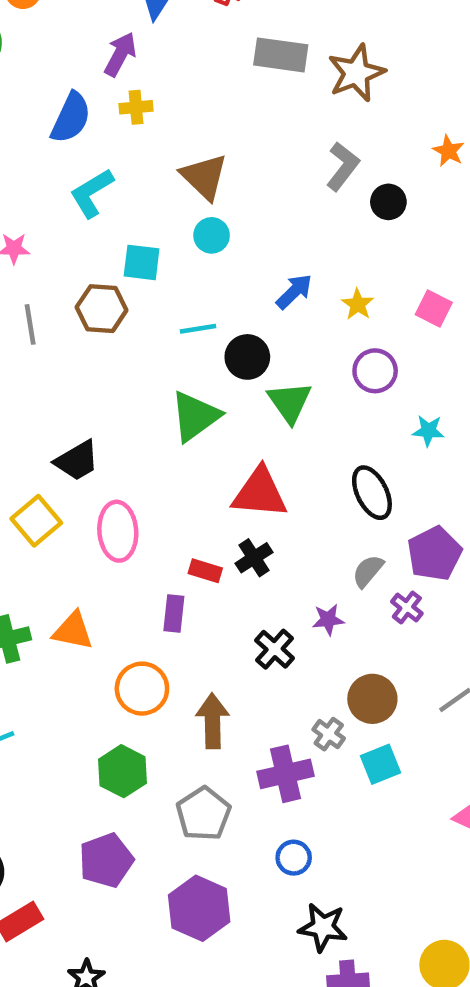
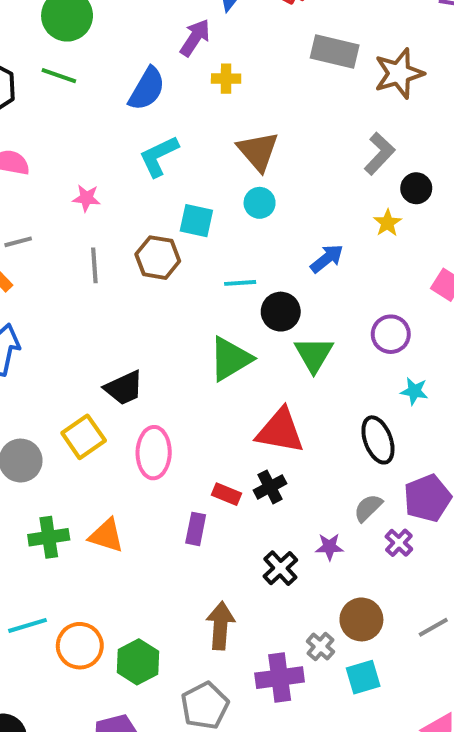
yellow cross: (136, 107) -> (226, 79), moved
yellow star: (358, 304) -> (387, 223), moved
cyan star: (428, 431) -> (414, 391), moved
orange circle: (142, 689) -> (80, 646), moved

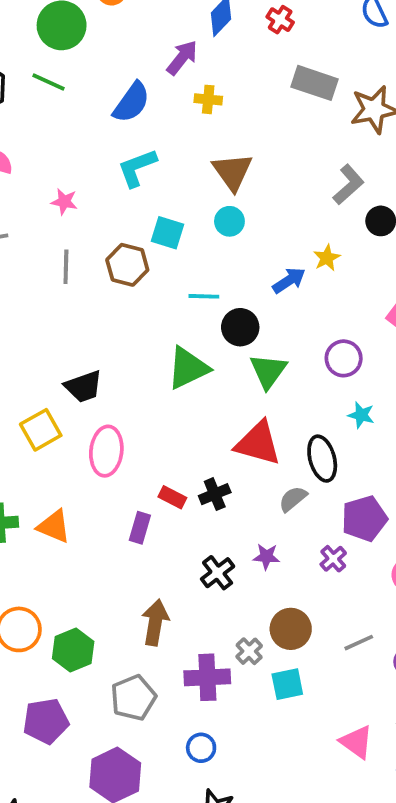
yellow star: (387, 223) -> (327, 258), moved
red triangle: (280, 431) -> (258, 443), moved
gray semicircle: (368, 508) -> (293, 499), moved

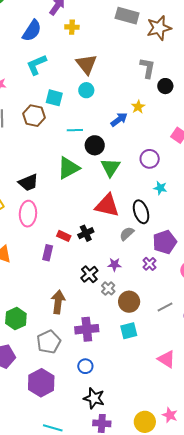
gray L-shape: (348, 185) -> (148, 68), turned -35
black trapezoid: (83, 387) -> (28, 183), moved
gray cross: (249, 651) -> (108, 288), moved

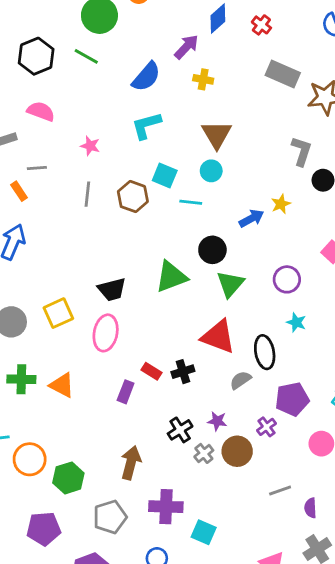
cyan line: (75, 130) -> (191, 202), moved
brown circle: (129, 302) -> (237, 451), moved
cyan square: (129, 331) -> (204, 532), moved, turned 30

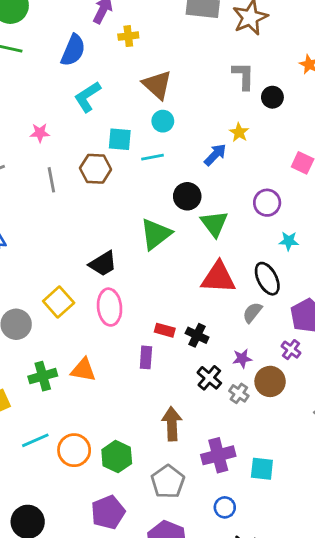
black cross: (183, 372) -> (197, 335), moved, turned -30

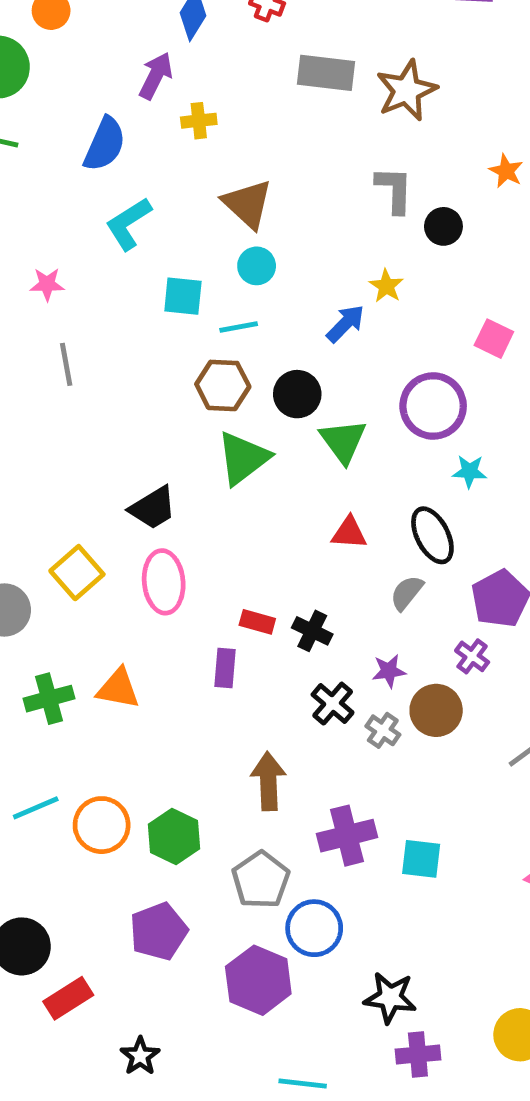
brown hexagon: (96, 169) -> (223, 385), moved
purple circle: (267, 203) -> (433, 406), size x1.4
red triangle: (218, 278) -> (349, 533), size x0.6
blue circle: (225, 507) -> (314, 928), moved, size x1.5

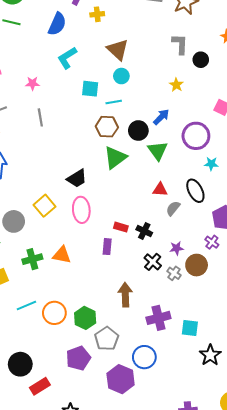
blue arrow: (345, 324) -> (161, 117), moved
gray semicircle: (407, 593) -> (173, 208), moved
gray pentagon: (261, 880) -> (107, 339), moved
black star: (390, 998) -> (210, 355), moved, turned 30

